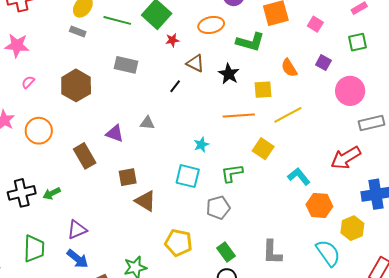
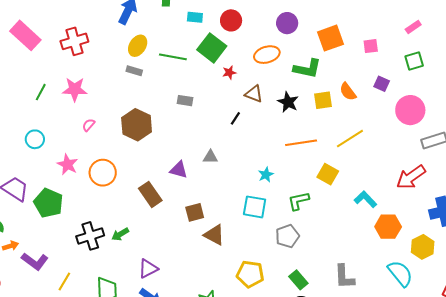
pink square: (315, 24) -> (371, 46), turned -35
gray rectangle: (126, 65) -> (185, 101), size x0.7
yellow square: (263, 90) -> (323, 100), moved

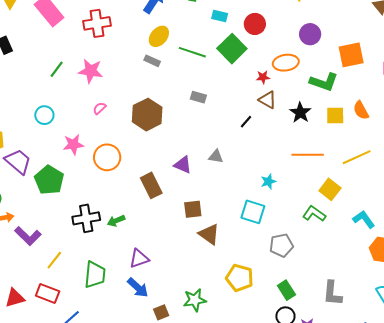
red star: (229, 73) -> (263, 77), moved
pink star: (67, 164) -> (73, 144), turned 30
green L-shape: (298, 201) -> (314, 214), moved, turned 40

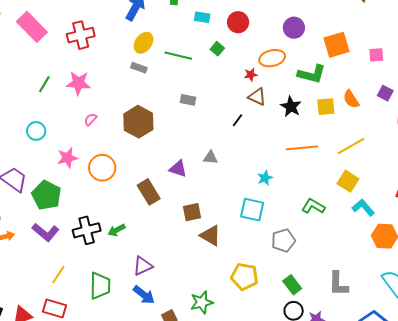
green square: (232, 49) -> (217, 49), size x0.5
yellow square: (330, 189) -> (348, 181), moved
purple L-shape: (28, 236) -> (45, 232), moved

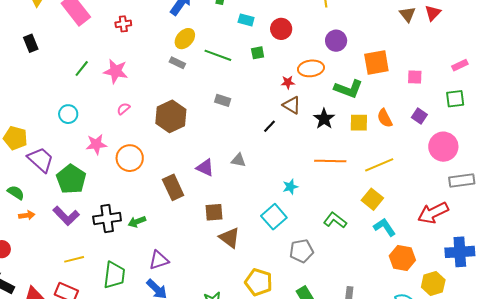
red cross: (81, 35) -> (123, 24), size x0.6
green square: (217, 49) -> (258, 53), turned 32
cyan square: (252, 210) -> (274, 217), turned 30
yellow line: (58, 275) -> (74, 259), turned 36

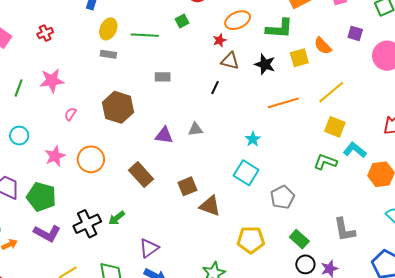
purple triangle: (205, 168) -> (164, 135), moved
green L-shape: (335, 220) -> (325, 162), moved

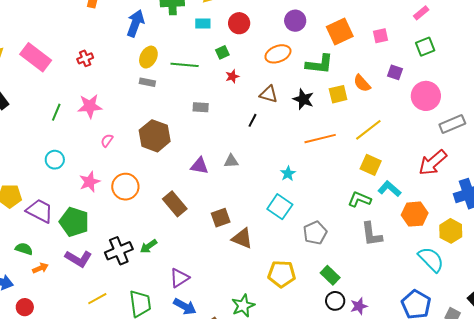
red star: (220, 40) -> (232, 76), moved
gray L-shape: (344, 230) -> (372, 234), moved

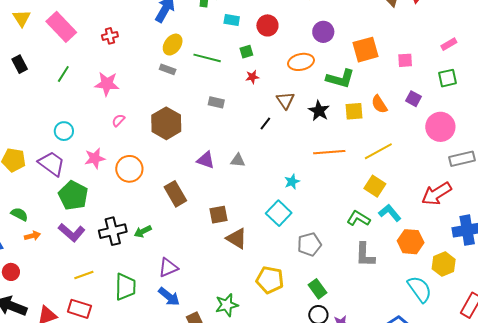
brown triangle: (269, 94) -> (285, 100), turned 30
green line: (56, 112) -> (63, 74), moved
purple trapezoid: (40, 211) -> (52, 164), moved

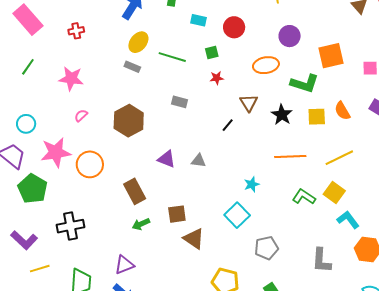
pink star: (95, 158) -> (56, 152), size x1.4
green L-shape: (358, 218) -> (304, 197), moved
green arrow: (143, 231) -> (141, 224), moved
purple L-shape: (72, 232) -> (24, 240), moved

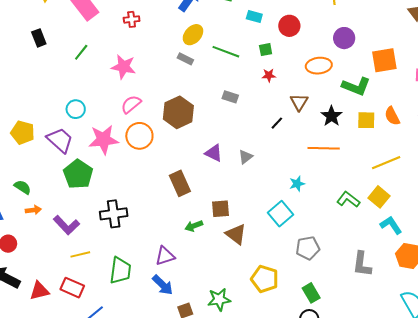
pink semicircle: (81, 116) -> (131, 104), size x1.5
orange line: (290, 157) -> (324, 148), moved
gray triangle: (199, 161) -> (246, 157), turned -49
orange circle: (90, 164) -> (139, 136), moved
green arrow: (141, 224) -> (194, 226), moved

